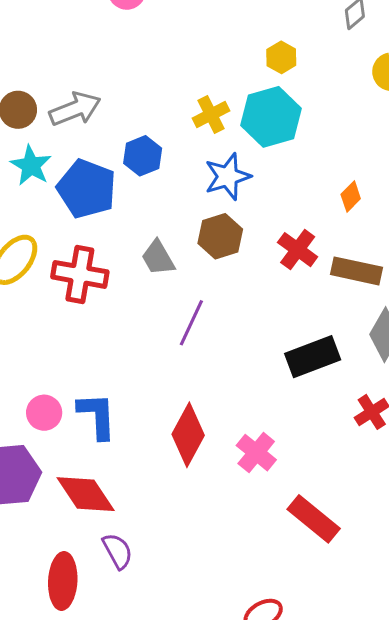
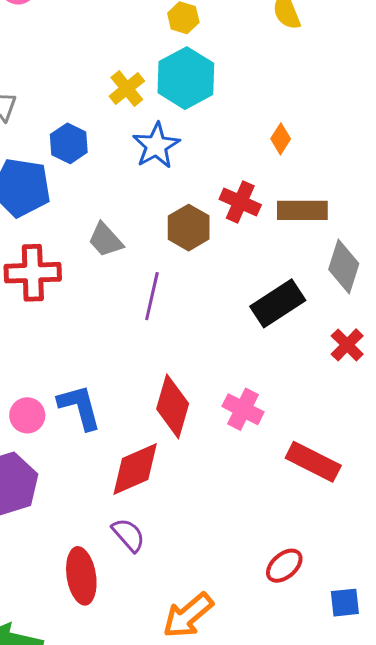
brown hexagon: (220, 236) -> (189, 228), moved
red diamond: (86, 494) -> (135, 469), moved, turned -68

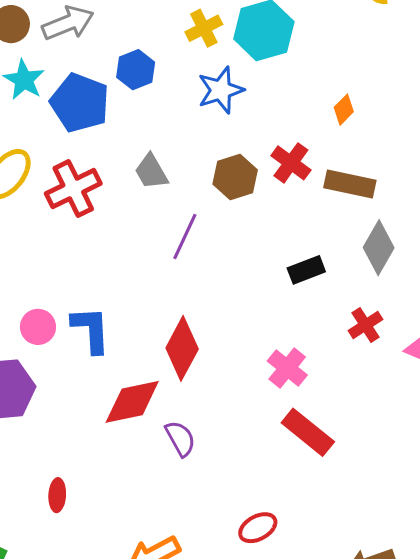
red cross: (33, 273) -> (73, 189), turned -36
black rectangle: (278, 303) -> (306, 270), size x0.7
pink cross: (243, 409) -> (287, 368), moved
purple semicircle: (128, 535) -> (180, 438), moved
red ellipse: (81, 576) -> (57, 495), size x0.6

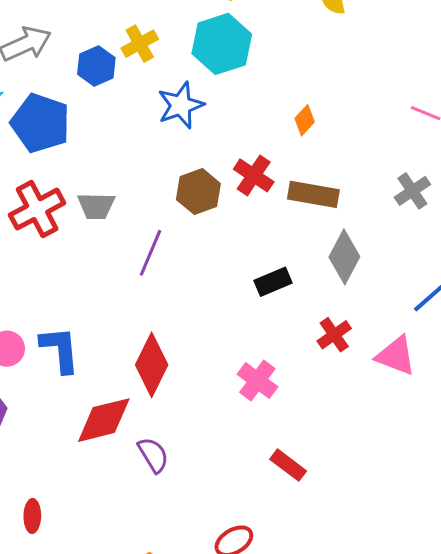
yellow cross: (204, 28) -> (140, 44), moved
blue hexagon: (136, 70) -> (96, 66), moved
gray trapezoid: (151, 172) -> (96, 206), moved, turned -57
red rectangle: (308, 432) -> (288, 465), moved, size x0.7

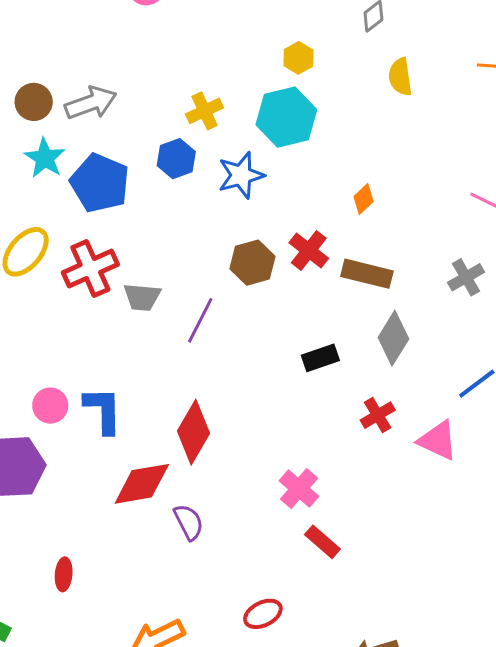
blue hexagon: (96, 66) -> (176, 159), moved
gray trapezoid: (96, 206) -> (142, 297), moved
pink cross: (257, 381) -> (299, 489), moved

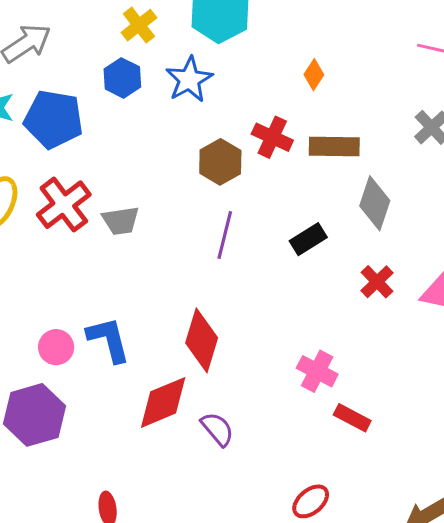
purple line: (200, 320) -> (225, 235), moved

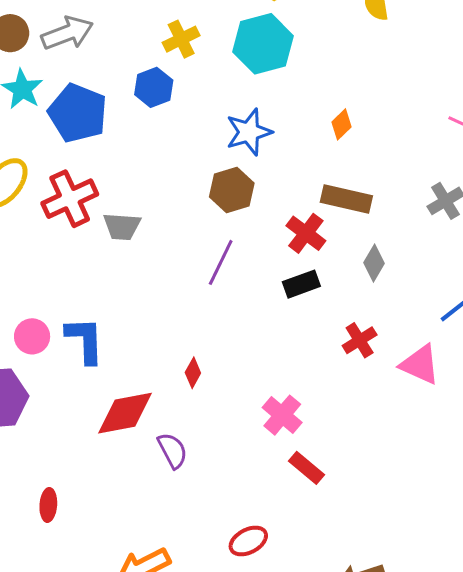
blue star: (189, 79) -> (249, 132), moved
red cross: (272, 137) -> (306, 233), moved
gray diamond: (375, 203) -> (374, 263), size x0.7
red diamond: (202, 340) -> (193, 373), moved, size x0.5

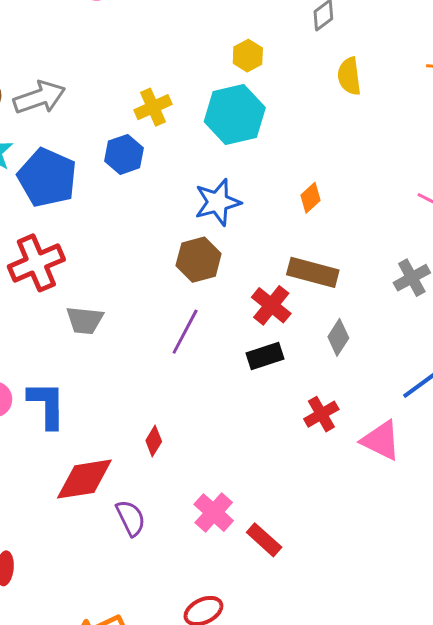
gray trapezoid: (122, 226) -> (85, 320), moved
pink cross: (282, 415) -> (214, 513), moved

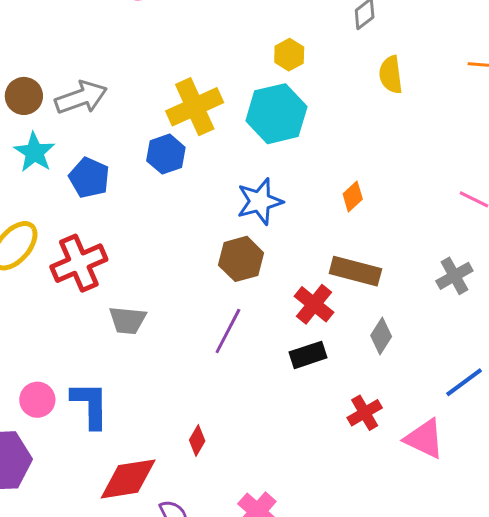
yellow cross: (153, 107) -> (195, 107), size x1.5
blue pentagon: (47, 178) -> (89, 178), size x0.7

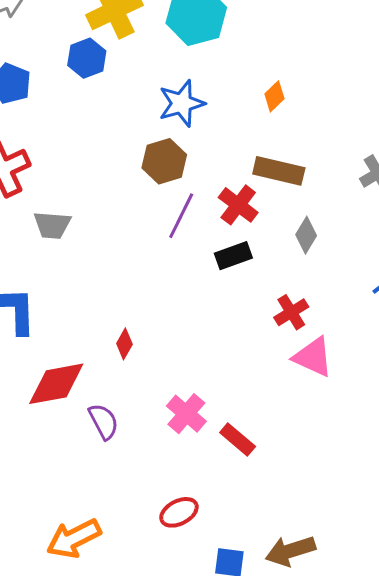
purple line: (228, 331) -> (181, 216), moved
pink triangle: (424, 439) -> (313, 357), moved

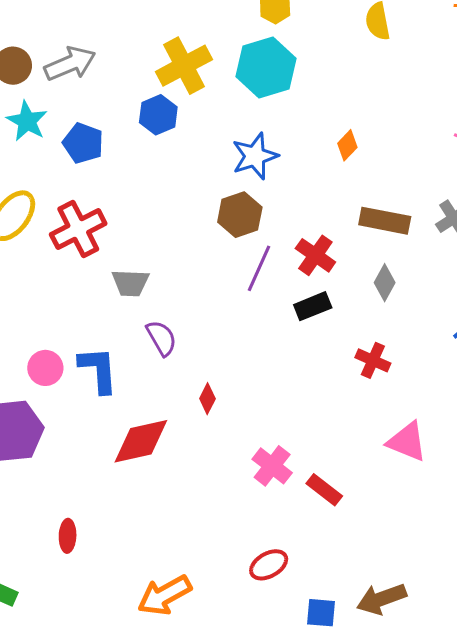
brown rectangle: (279, 171) -> (385, 221), moved
red cross: (291, 312) -> (373, 360), turned -32
pink triangle: (313, 357) -> (407, 442), moved
purple semicircle: (104, 421) -> (161, 338), moved

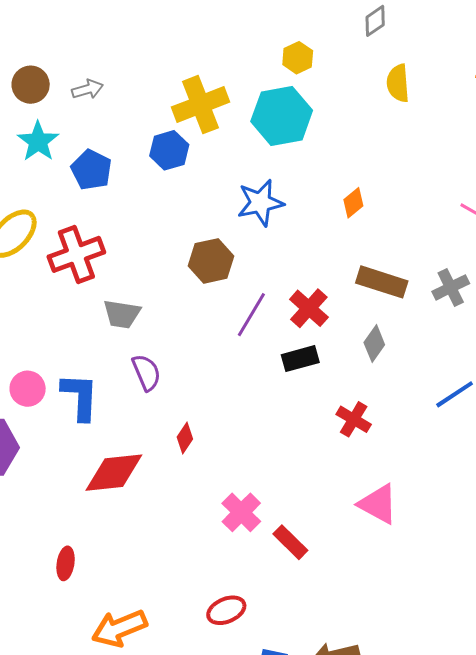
gray arrow: (70, 64) -> (88, 89), size x0.6
brown hexagon: (240, 215) -> (211, 261), moved
red ellipse: (68, 536) -> (66, 563), moved

